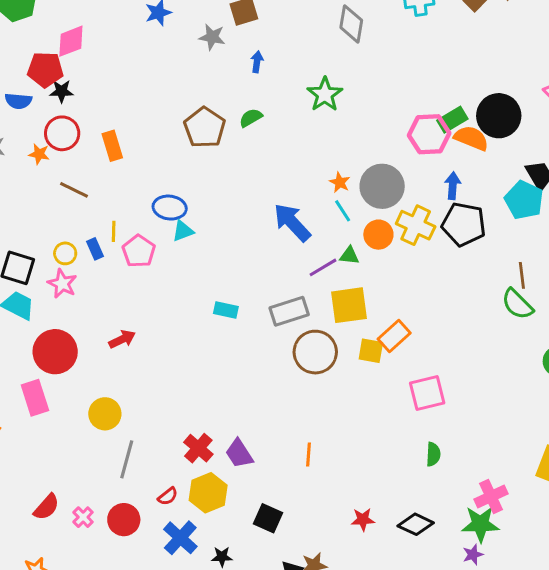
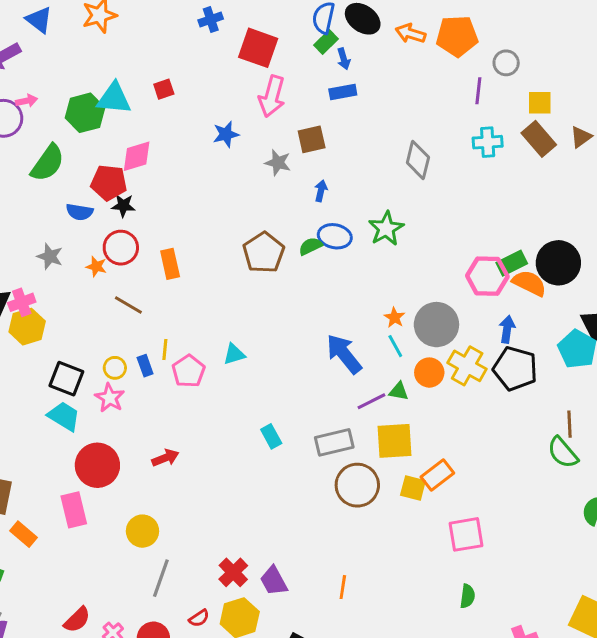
blue ellipse: (170, 208) -> (335, 236), moved
cyan rectangle: (226, 310) -> (271, 436), turned 45

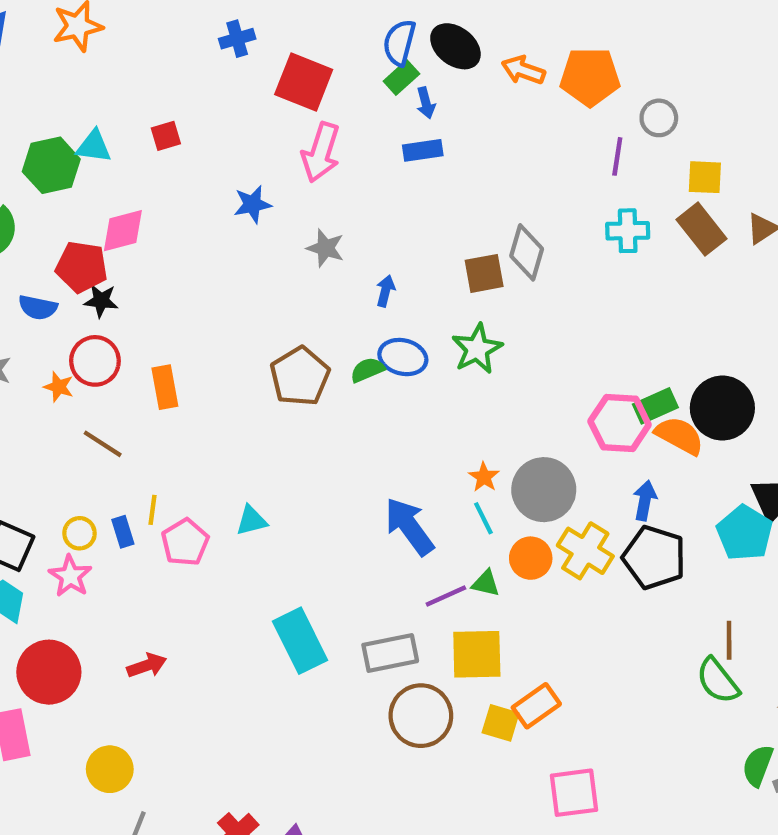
cyan triangle: (114, 98) -> (94, 146), size x0.7
brown square: (312, 139) -> (484, 273), moved
cyan rectangle: (271, 436) -> (300, 641), size x1.8

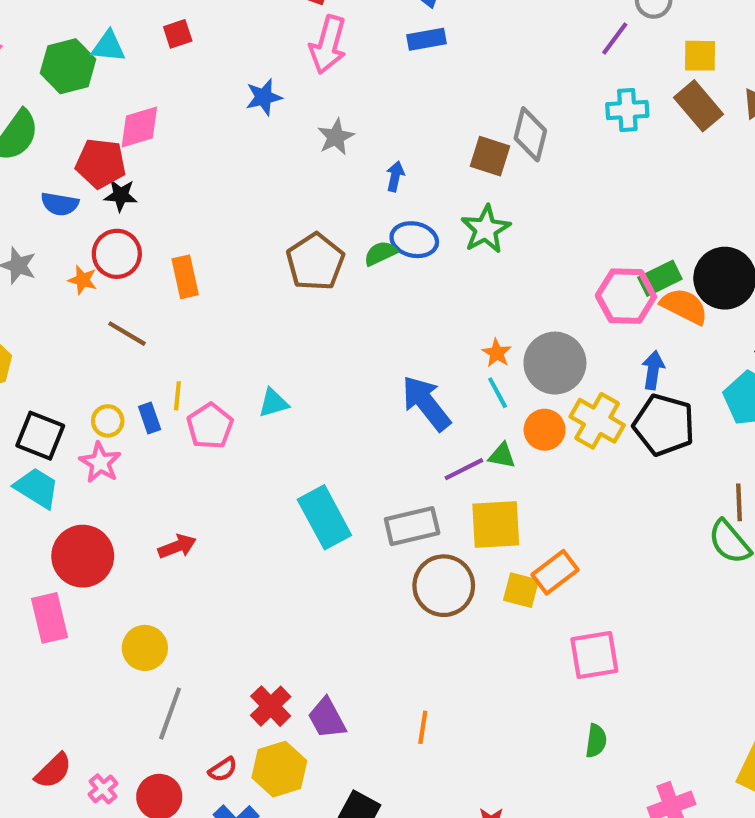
purple line: (617, 156) -> (615, 39), turned 30
gray star: (325, 248) -> (336, 137), turned 30
brown square: (484, 273) -> (490, 156), turned 30

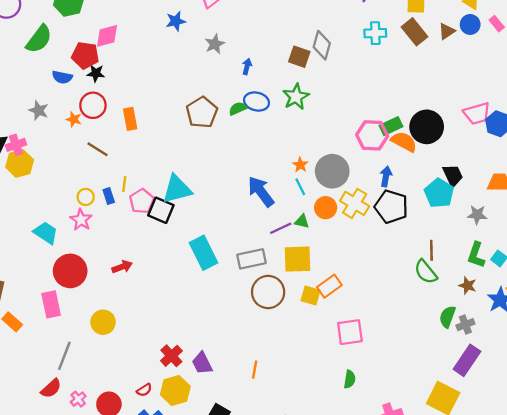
cyan triangle: (273, 403) -> (177, 189), size x1.8
black square: (40, 436) -> (161, 210), moved
gray line: (170, 714) -> (64, 356), moved

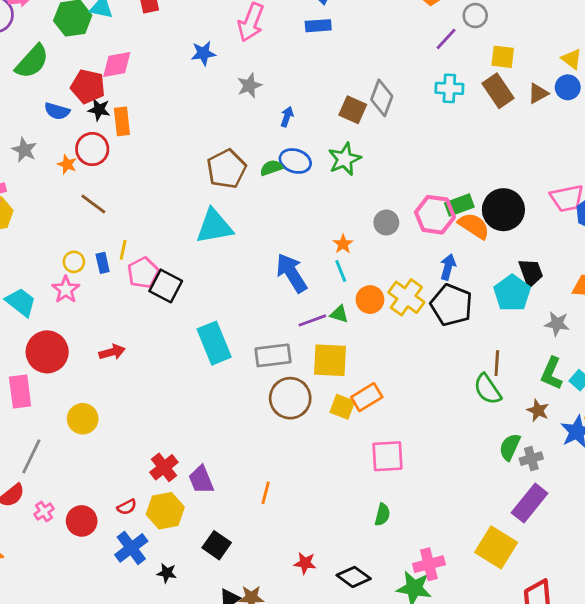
orange rectangle: (130, 119) -> (122, 121), moved
gray circle: (332, 171) -> (386, 222), moved, size x0.6
cyan triangle: (177, 189) -> (214, 226), moved

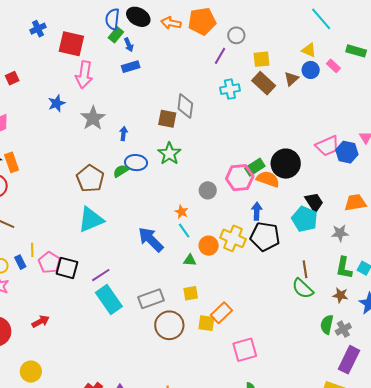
gray star: (249, 86) -> (93, 118), size x1.4
purple line: (312, 320) -> (101, 275), moved
yellow square: (330, 360) -> (191, 293), size x0.6

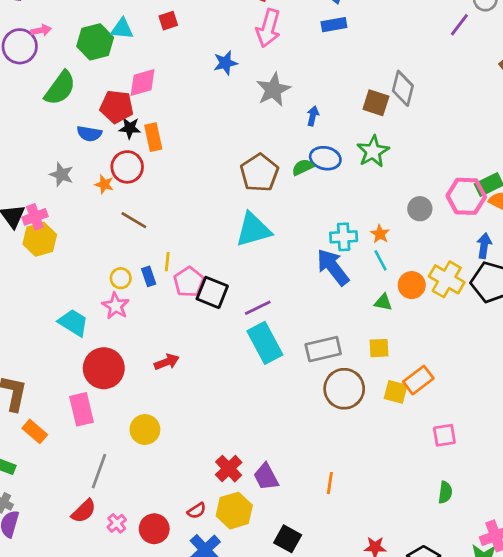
cyan cross: (230, 89) -> (344, 237), moved
pink square: (245, 350) -> (444, 435), size x0.7

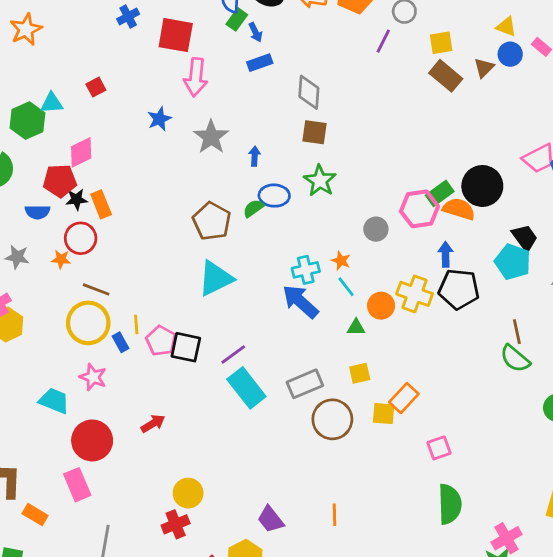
gray diamond: (403, 88) -> (309, 92), moved
yellow circle: (121, 278) -> (88, 323), moved, size x2.0
yellow circle: (145, 430) -> (188, 493), moved
red cross: (229, 469) -> (176, 524), moved, turned 32
green semicircle: (445, 492) -> (450, 504), size x1.8

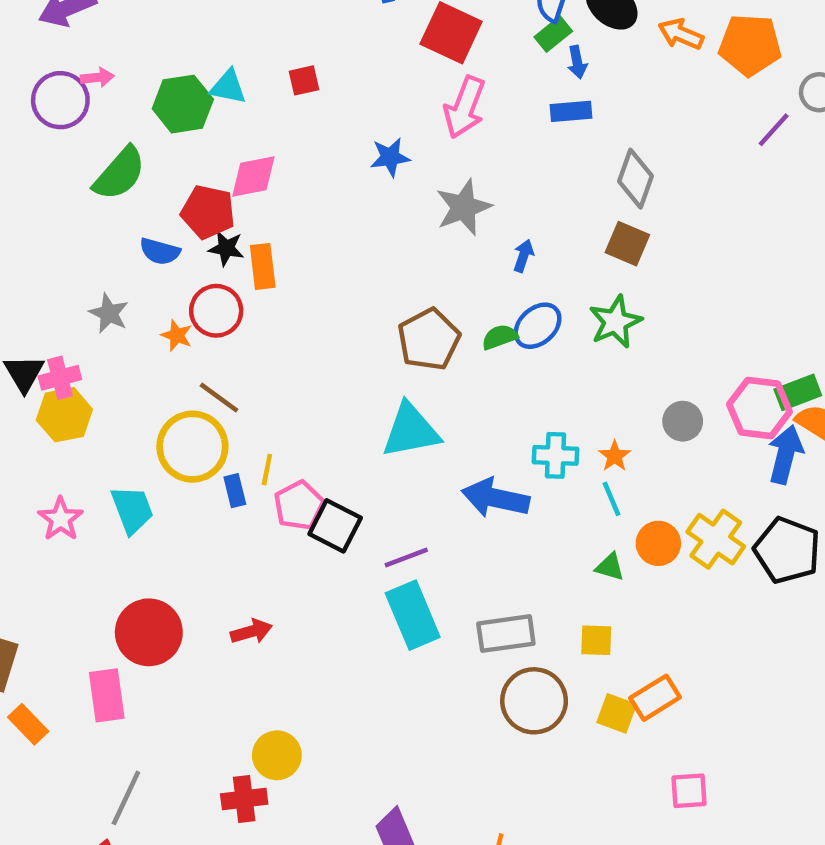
blue ellipse: (274, 196) -> (538, 326), turned -60
blue arrow: (446, 254) -> (785, 454), moved, size x1.4
blue arrow: (300, 302) -> (496, 498), moved, turned -45
pink star: (93, 377) -> (61, 519), moved
cyan trapezoid: (54, 401) -> (132, 510), moved, turned 32

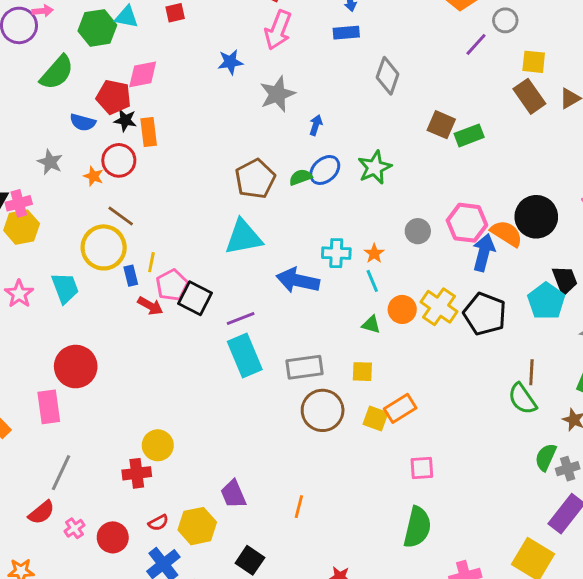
brown square: (627, 244) -> (441, 125), moved
green rectangle: (798, 392) -> (469, 135), moved
red arrow: (251, 631) -> (150, 306), moved, turned 45

